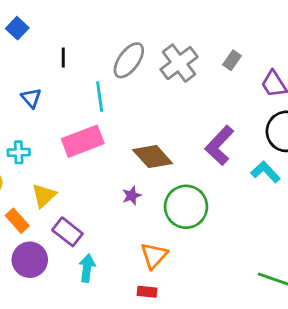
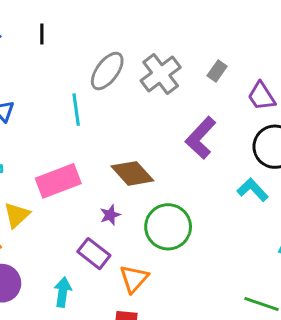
black line: (63, 57) -> (42, 34), moved
pink rectangle: (83, 141) -> (58, 181), moved
purple L-shape: (219, 145) -> (201, 138), moved
purple rectangle: (67, 232) -> (94, 254), moved

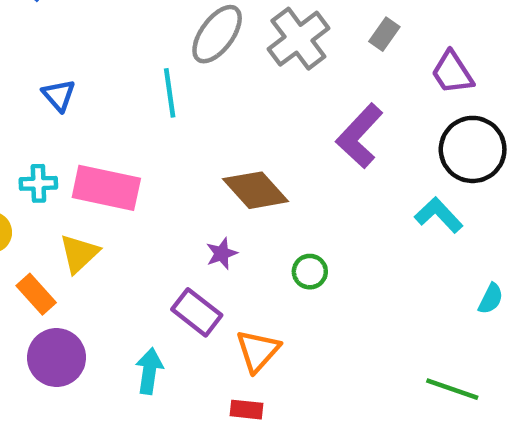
pink rectangle: (58, 181) -> (106, 188), moved, turned 33
green circle: (168, 227) -> (310, 272), size x0.5

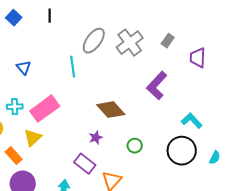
purple trapezoid: (452, 73) -> (198, 58), turned 35
black circle: (473, 149) -> (182, 151), moved
pink rectangle: (106, 188) -> (45, 109), turned -48

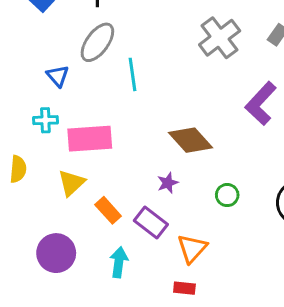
gray ellipse: (94, 41) -> (97, 42), moved
cyan cross: (15, 107) -> (45, 120), moved
pink rectangle: (45, 109) -> (90, 139), turned 32
orange rectangle: (14, 156) -> (108, 210), moved

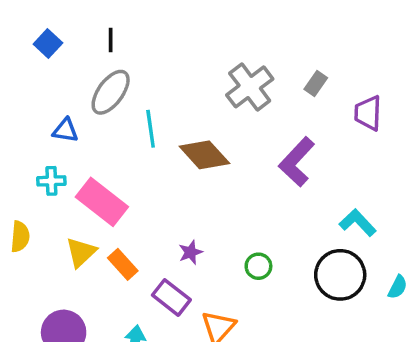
blue triangle: (58, 76) -> (65, 130), turned -40
pink rectangle: (90, 139) -> (102, 202), turned 42
brown diamond: (191, 140) -> (204, 155), moved
orange rectangle: (108, 210) -> (123, 264), moved

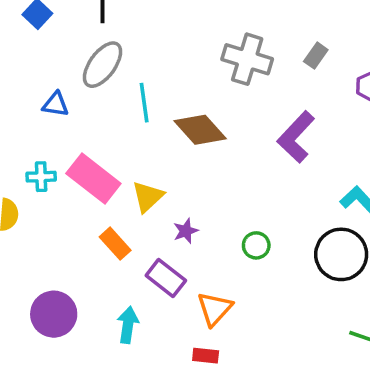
gray cross: (250, 87) -> (247, 59), turned -36
cyan cross: (51, 181) -> (41, 177), moved
yellow triangle: (81, 252) -> (148, 197), moved

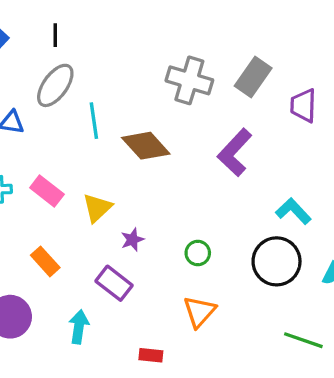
gray rectangle: (316, 56) -> (253, 77), size x1.6
pink rectangle: (93, 179) -> (47, 191), size x0.7
orange rectangle: (115, 244) -> (45, 261), moved
orange triangle: (215, 309) -> (199, 312), moved

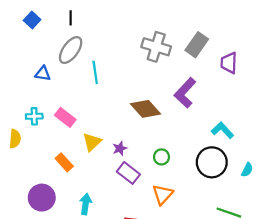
brown diamond: (146, 146) -> (145, 109), moved
yellow triangle: (97, 208) -> (92, 142), moved
purple rectangle: (114, 283) -> (128, 173), moved

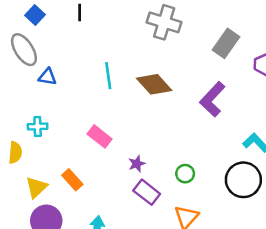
gray cross: (156, 47) -> (164, 22), moved
gray ellipse: (71, 50) -> (24, 50), moved, turned -68
brown diamond: (145, 109) -> (154, 84), moved
pink rectangle: (65, 117) -> (100, 136), moved
yellow triangle: (92, 142) -> (36, 187), moved

